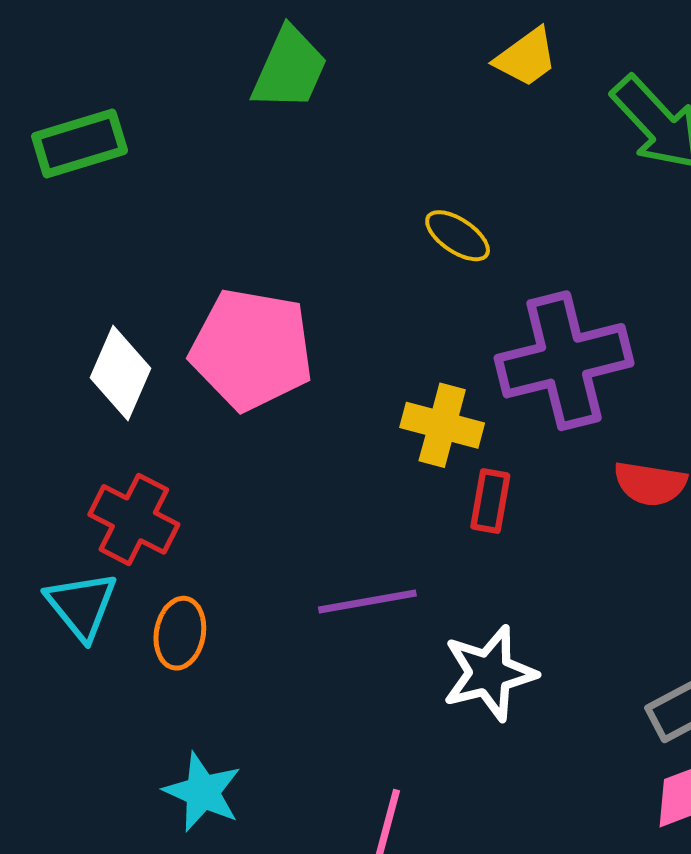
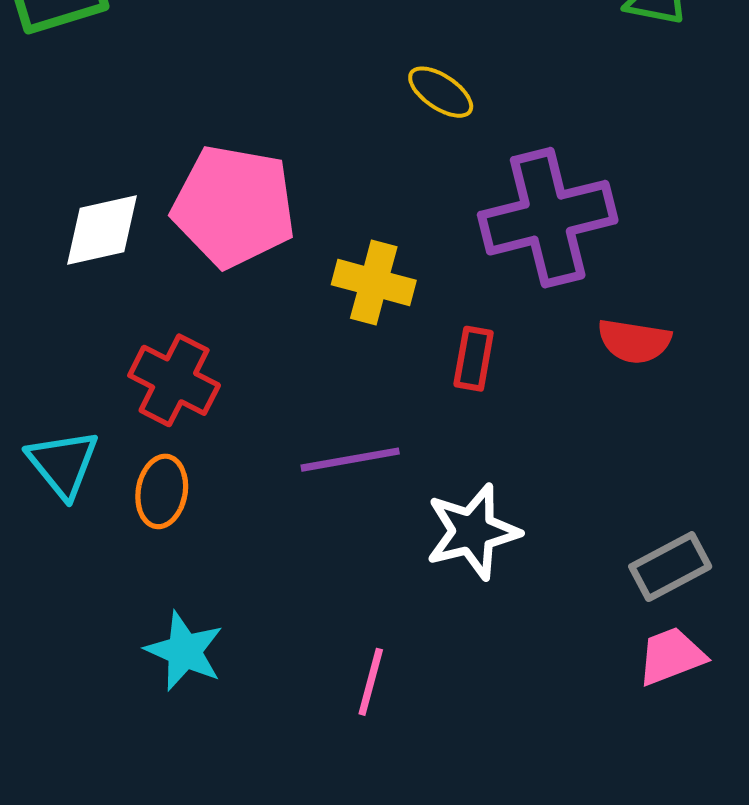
white diamond: (120, 373) -> (102, 230), turned 54
yellow cross: (442, 425) -> (374, 283), moved
red cross: (134, 519) -> (174, 380), moved

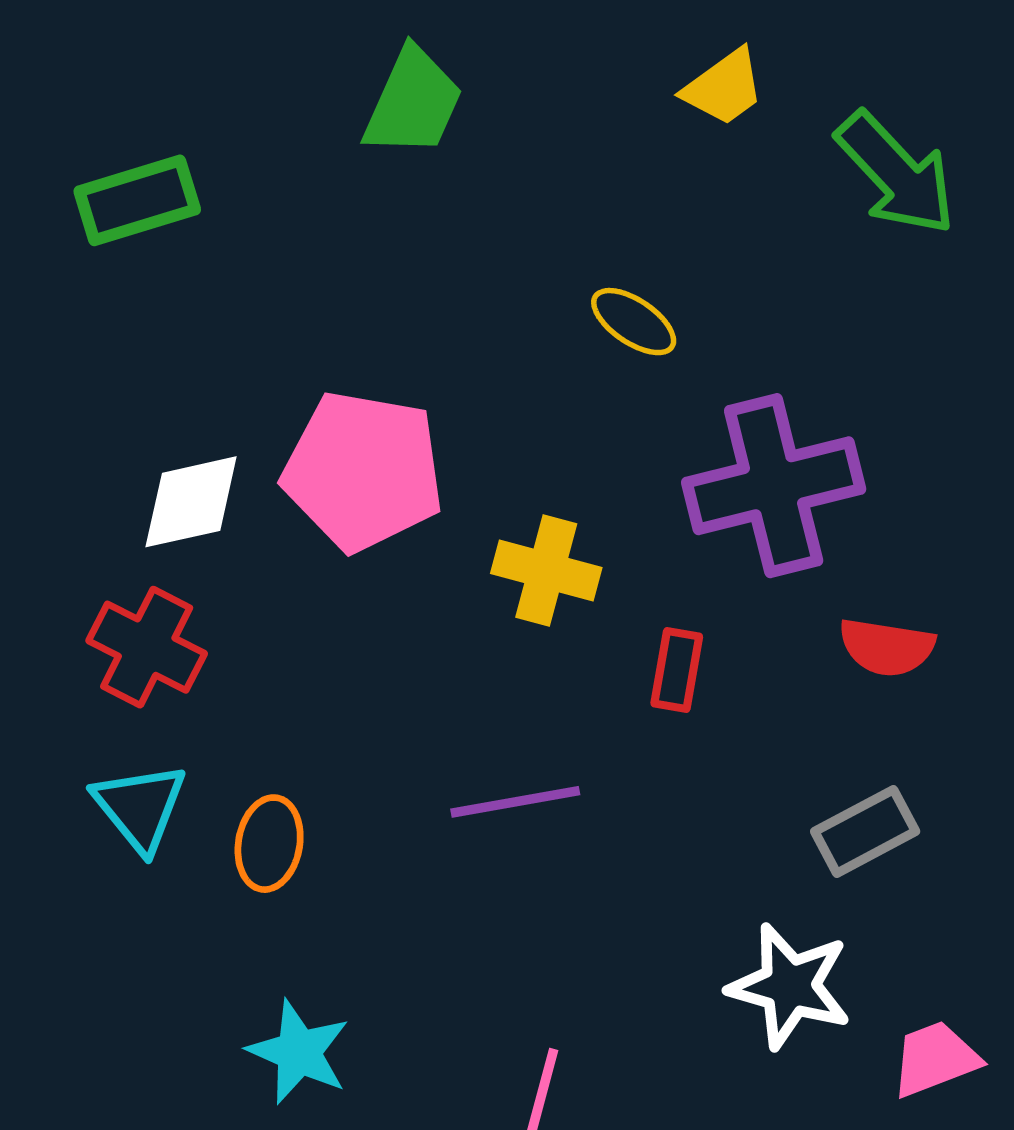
red cross: (174, 380) -> (147, 647), moved
white star: (473, 532) -> (790, 986), moved, turned 30
gray rectangle: (670, 567) -> (865, 831), moved

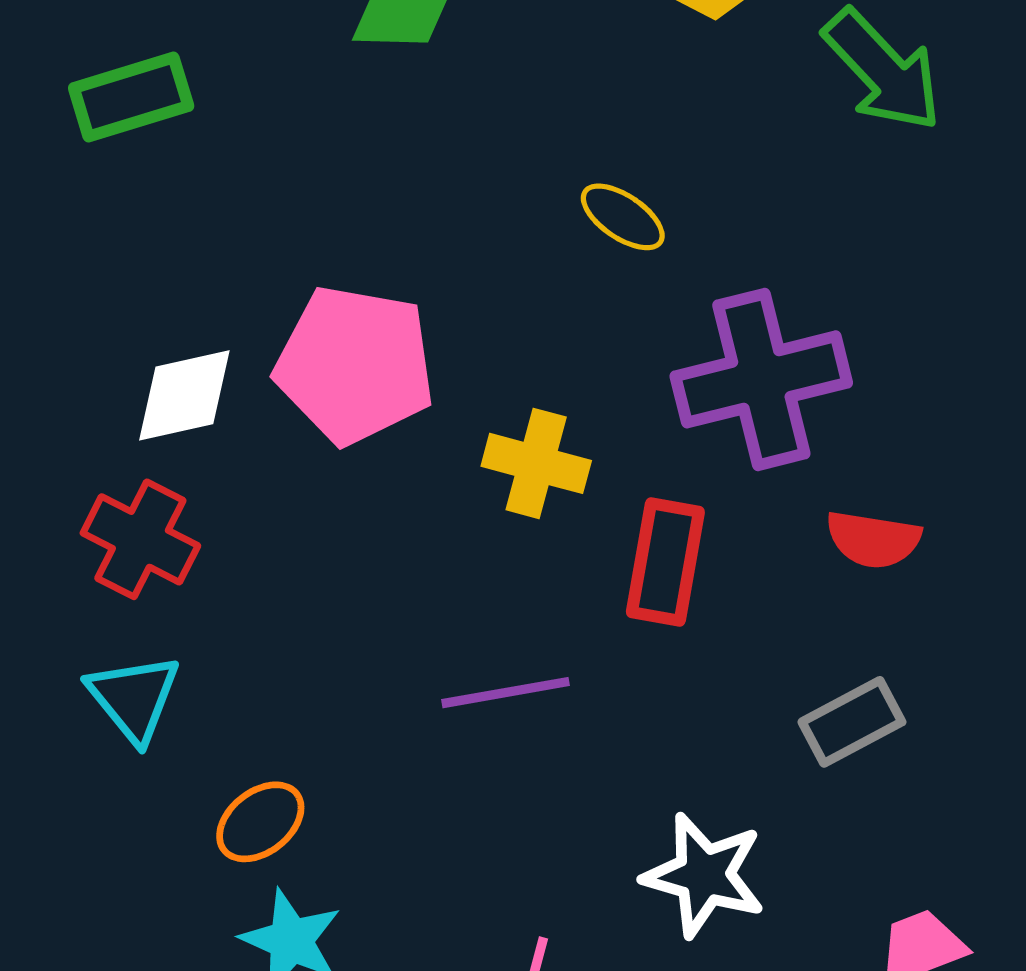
red rectangle: (677, 670) -> (665, 562), size x1.5
orange ellipse: (269, 844) -> (260, 822), moved, turned 42
white star: (790, 986) -> (704, 875), moved

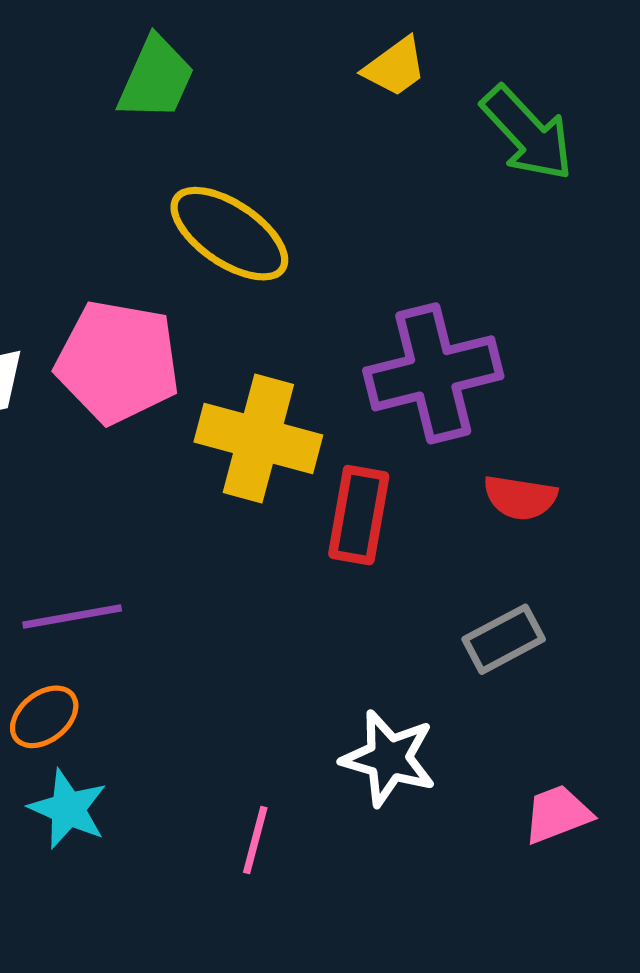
yellow ellipse: (623, 217) -> (229, 234), moved, size x1.8
yellow cross: (536, 463) -> (258, 439), size x1.5
purple line: (505, 693) -> (72, 616), moved

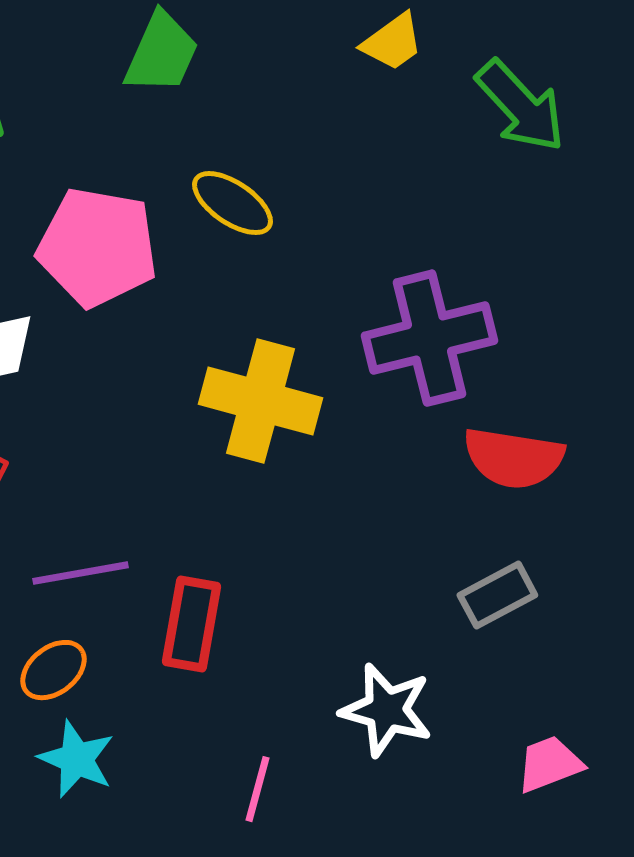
yellow ellipse: (229, 234) -> (232, 203), size x0.7
pink pentagon: (118, 362) -> (97, 247), moved
red semicircle: (520, 497) -> (513, 458), size x1.4
red rectangle: (359, 515) -> (191, 624), moved

